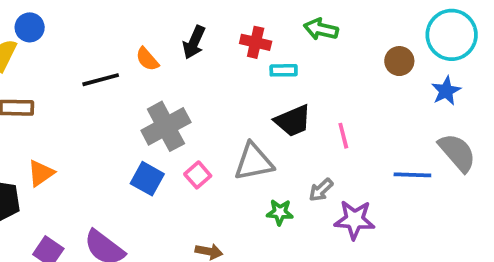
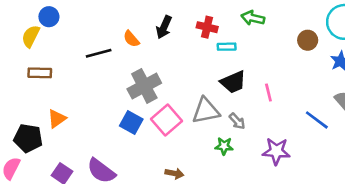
pink square: (198, 175) -> (167, 120), size x1.6
blue line: (412, 175) -> (317, 120), turned 35
gray arrow: (321, 190) -> (237, 121), moved, turned -90

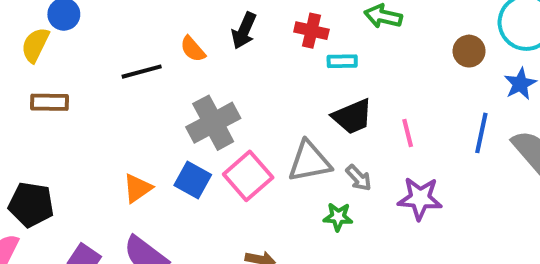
orange triangle: (57, 119) -> (138, 188), moved
blue line: (317, 120) -> (481, 133), moved, turned 65
purple star: (276, 151) -> (420, 198), moved

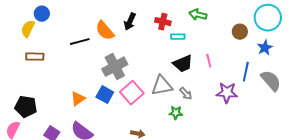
orange semicircle: (193, 49) -> (105, 31), size x1.5
pink line: (408, 133) -> (209, 61), moved
purple star: (420, 198) -> (227, 93), moved

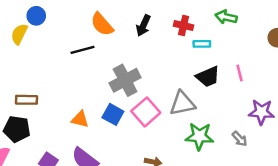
orange semicircle: (105, 31) -> (102, 24), moved
brown rectangle: (35, 57) -> (27, 100), moved
gray arrow: (186, 94) -> (240, 139), moved
orange triangle: (78, 99) -> (80, 119), turned 49
green star: (176, 113) -> (199, 136), size x1.6

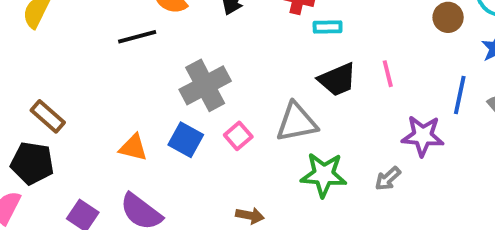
brown rectangle: (27, 100) -> (48, 116), turned 40
pink square: (146, 112) -> (238, 136), size x0.6
gray arrow: (240, 139) -> (388, 179), turned 91

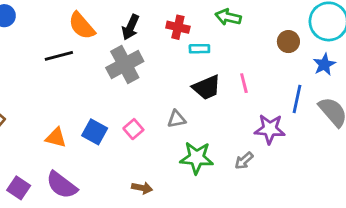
gray cross: (205, 85) -> (125, 64), moved
gray triangle: (296, 122) -> (176, 119), size x0.6

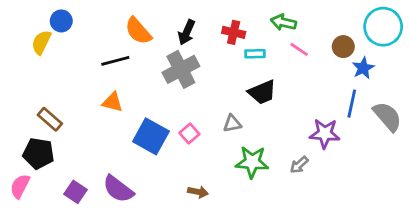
blue star: (324, 64) -> (363, 68), moved
pink line: (244, 83) -> (299, 49), moved, turned -42
blue square: (95, 132) -> (151, 136), size x1.4
orange triangle: (56, 138) -> (113, 102), moved

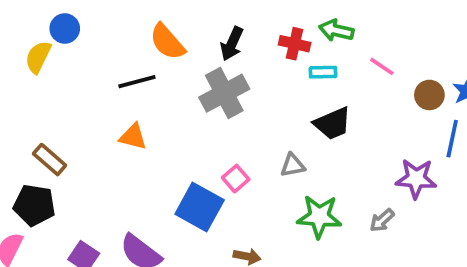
green arrow: (283, 22) -> (336, 30), moved
brown circle: (343, 47) -> (429, 95), moved
blue square: (151, 136) -> (200, 207), moved

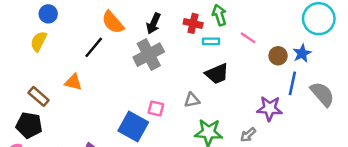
green arrow: (336, 30) -> (219, 15), turned 60
yellow semicircle: (38, 57) -> (39, 41), moved
black line: (137, 82) -> (94, 47), turned -35
orange triangle: (133, 137) -> (73, 82), moved
pink square: (236, 179) -> (156, 108), turned -35

